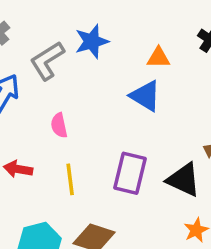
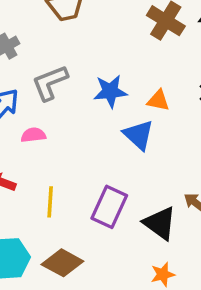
blue star: (92, 41) -> (110, 91), moved
pink semicircle: (59, 125) -> (33, 135), moved, turned 85

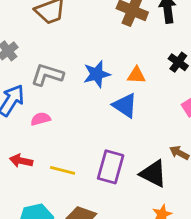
gray L-shape: (50, 83) -> (47, 75), turned 48
yellow line: (50, 202) -> (63, 170), turned -70

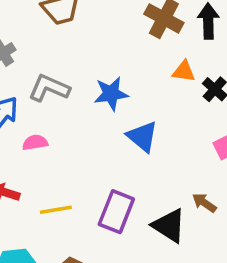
orange triangle: (136, 75) -> (184, 71), moved
yellow line: (63, 170) -> (56, 210), turned -30

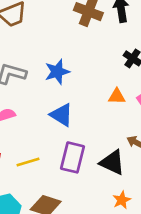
orange triangle: (184, 71) -> (117, 96), moved
blue triangle: (142, 137) -> (62, 115), moved

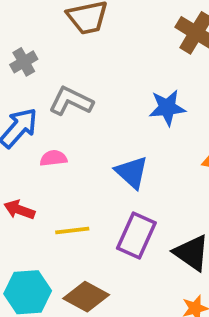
blue star: (57, 72) -> (167, 108), moved

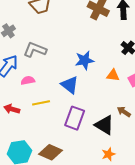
blue star: (167, 108) -> (85, 60), moved
yellow line: (72, 231) -> (41, 103), moved

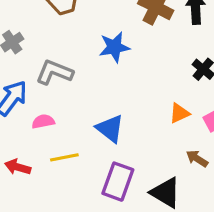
blue star: (85, 60) -> (114, 47), moved
orange triangle: (113, 75) -> (179, 113), turned -32
brown arrow: (124, 112) -> (197, 159), moved

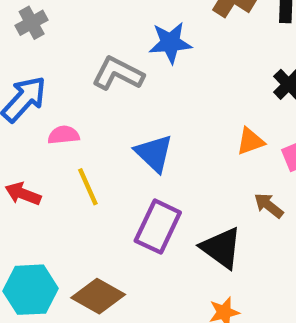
gray L-shape: (54, 72) -> (118, 74), moved
yellow line: (64, 157) -> (88, 187), turned 72

